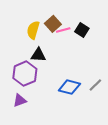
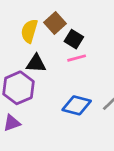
pink line: (63, 30) -> (77, 58), moved
black square: (82, 30) -> (74, 39), moved

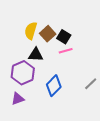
brown square: (55, 23) -> (48, 34), moved
blue diamond: (77, 105) -> (54, 86), moved, turned -60

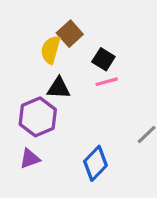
brown square: (48, 34) -> (70, 34), moved
blue diamond: (54, 86) -> (95, 163), moved

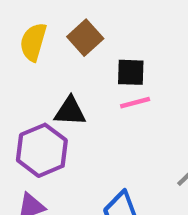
yellow semicircle: (51, 50) -> (33, 42), moved
black square: (103, 59) -> (131, 72), turned -30

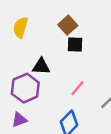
brown square: (85, 38) -> (68, 25), moved
pink line: (135, 103) -> (78, 88), moved, turned -35

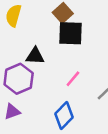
black square: (75, 44) -> (70, 33), size x1.5

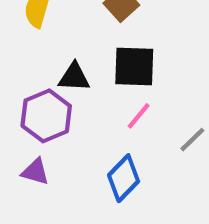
black square: (70, 33) -> (134, 66), moved
purple triangle: (12, 112) -> (35, 172), turned 36

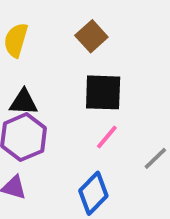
black triangle: (74, 77) -> (24, 102), moved

